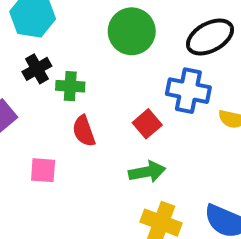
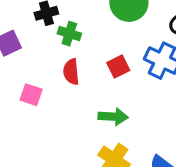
red square: (147, 124) -> (118, 66), moved

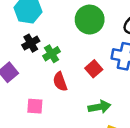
green cross: (69, 34) -> (52, 54), turned -35

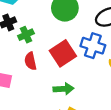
red square: (94, 69) -> (63, 53), size x1.6

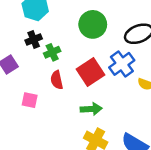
blue cross: (93, 46) -> (122, 64), turned 35

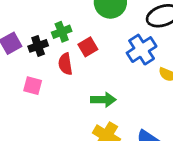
black cross: (34, 40) -> (38, 46), moved
red square: (90, 72) -> (88, 47), moved, size x0.6

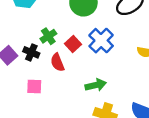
black cross: (38, 46) -> (31, 52), turned -35
blue cross: (142, 50) -> (101, 41), moved

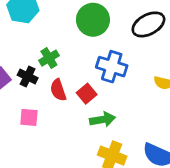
blue cross: (101, 41) -> (112, 67), turned -30
red square: (73, 44) -> (87, 94), moved

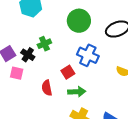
red semicircle: (58, 90) -> (47, 88), moved
pink square: (29, 117) -> (17, 73), moved

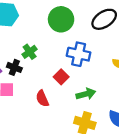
green arrow: (77, 92) -> (86, 94), moved

